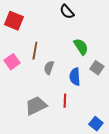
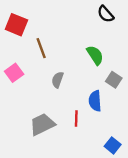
black semicircle: (67, 12) -> (106, 14), moved
brown line: (35, 51) -> (41, 48), moved, turned -30
blue semicircle: (75, 77) -> (95, 101), moved

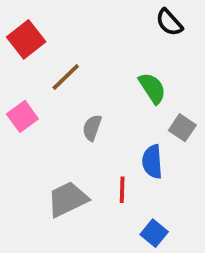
red square: (16, 25) -> (26, 39), turned 30
brown line: (41, 48) -> (66, 77), turned 66
blue square: (113, 145) -> (154, 233), moved

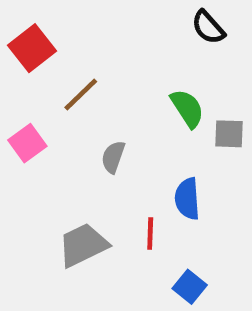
gray square: (182, 128) -> (229, 134), moved, turned -32

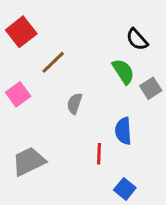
black semicircle: (208, 27) -> (137, 39), moved
gray square: (229, 134) -> (151, 88), turned -35
gray trapezoid: (83, 245) -> (29, 161), moved

